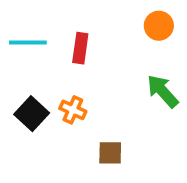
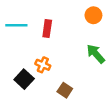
black square: (32, 114) -> (24, 79), moved
brown square: (110, 153) -> (65, 90), turned 32

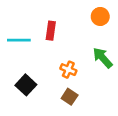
cyan line: (16, 25) -> (19, 40), moved
orange cross: (43, 65) -> (68, 70), moved

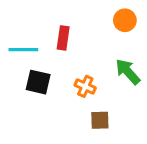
black square: (26, 85) -> (38, 82), moved, turned -30
brown square: (70, 97) -> (100, 120), moved, turned -35

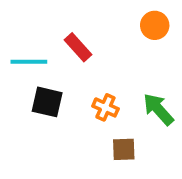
red rectangle: (63, 38) -> (78, 47), turned -50
green arrow: (128, 72) -> (158, 109), moved

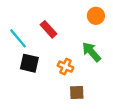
cyan line: (29, 62) -> (18, 38), turned 50
green arrow: (158, 109) -> (91, 52), moved

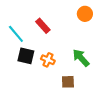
green arrow: (91, 52) -> (81, 58), moved
orange cross: (65, 67) -> (48, 60), moved

